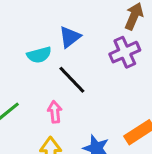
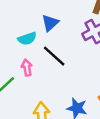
pink arrow: (55, 112) -> (27, 68), moved

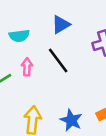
cyan semicircle: (27, 39) -> (19, 36), moved

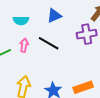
black line: (58, 60) -> (49, 43), turned -30

